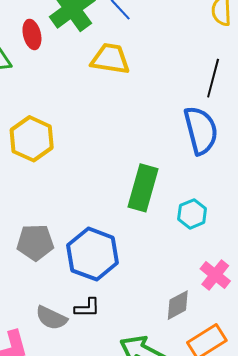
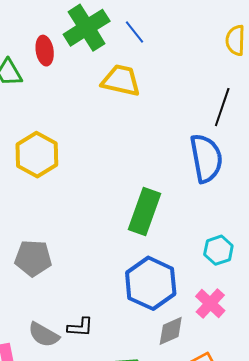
cyan hexagon: (192, 214) -> (218, 250), moved
blue hexagon: (93, 254) -> (151, 283), moved

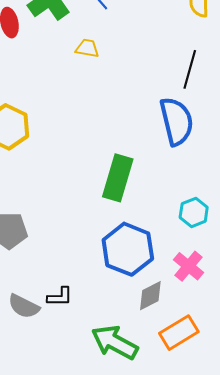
yellow trapezoid: (121, 80) -> (87, 48), size x0.6

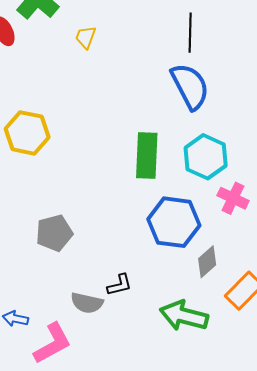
yellow trapezoid: (87, 48) -> (86, 37), turned -65
cyan hexagon: (194, 212) -> (206, 157), moved, size x1.5
pink cross: (188, 266) -> (233, 198), moved

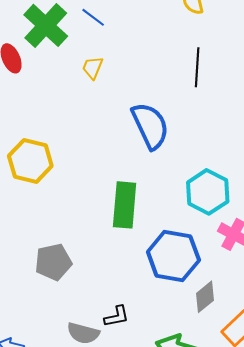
blue semicircle: (190, 86) -> (150, 126), moved
green rectangle: (147, 155) -> (125, 205), moved

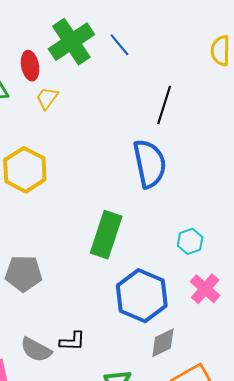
black line: (197, 67) -> (164, 105), moved
yellow trapezoid: (93, 68) -> (47, 98), moved
cyan hexagon: (208, 192) -> (190, 241), size x0.6

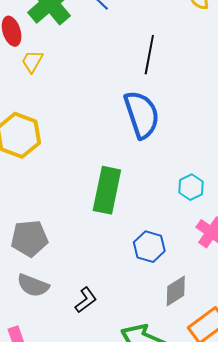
blue hexagon: (142, 296) -> (149, 247), size x0.6
black L-shape: (72, 341) -> (86, 300), turned -32
gray semicircle: (36, 350) -> (33, 285), moved

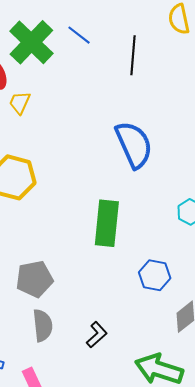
black line: (149, 55) -> (133, 55), moved
gray semicircle: (33, 285) -> (43, 325), turned -112

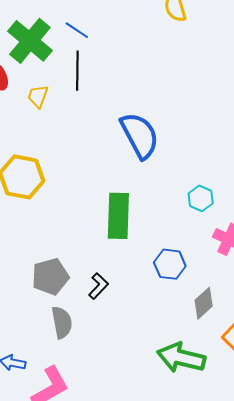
black line: (133, 55) -> (77, 71), moved
yellow trapezoid: (20, 103) -> (38, 96), moved
black L-shape: (97, 335) -> (98, 286), moved

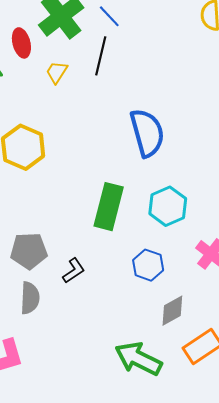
cyan hexagon: (201, 198) -> (168, 206), moved, size x1.5

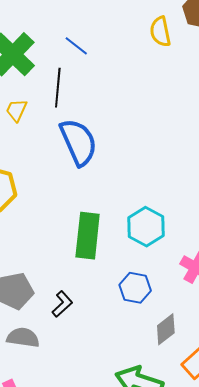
blue line: (109, 16) -> (76, 46), moved
blue semicircle: (147, 133) -> (78, 142), moved
gray semicircle: (30, 298) -> (23, 338), turned -76

